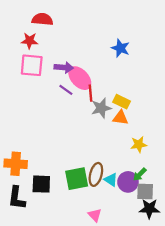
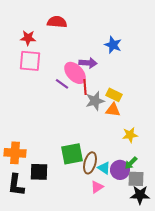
red semicircle: (42, 19) -> (57, 22), moved
purple arrow: (64, 67) -> (88, 63), moved
green square: (77, 179) -> (72, 154), moved
pink triangle: (95, 215) -> (97, 187), moved, turned 40

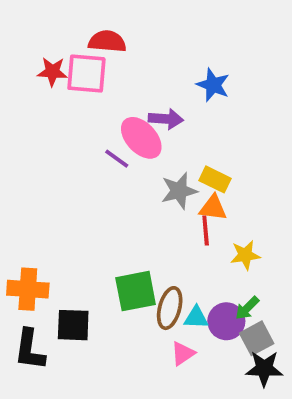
pink square: (30, 61) -> (86, 74), moved
red line: (85, 87) -> (206, 231), moved
cyan triangle: (104, 168) -> (196, 317), turned -32
gray square: (136, 179) -> (257, 338), turned -30

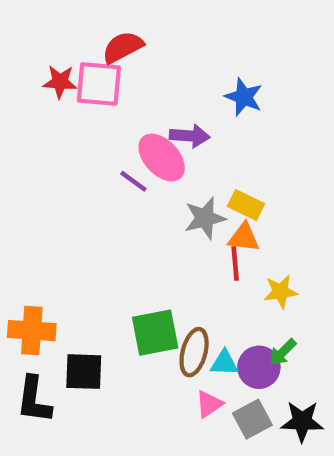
red semicircle: (107, 41) -> (123, 47), turned -33
gray square: (257, 338) -> (252, 419), moved

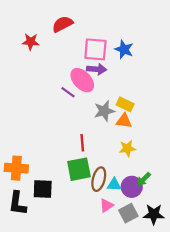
pink square: (99, 84) -> (95, 49), moved
red line: (235, 263) -> (82, 143), moved
yellow star: (281, 292) -> (127, 148), moved

